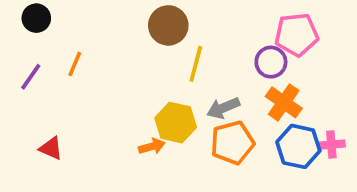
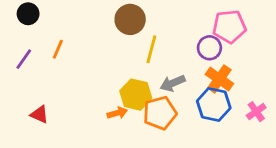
orange pentagon: (232, 143) -> (160, 113), moved
pink cross: (331, 145) -> (256, 112), turned -30
blue hexagon: (298, 146) -> (214, 104), moved

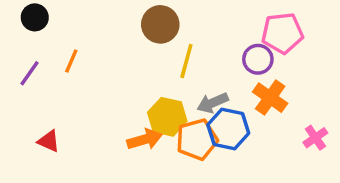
blue hexagon: (214, 104) -> (228, 129), moved
orange arrow: (117, 113) -> (145, 139), size x1.4

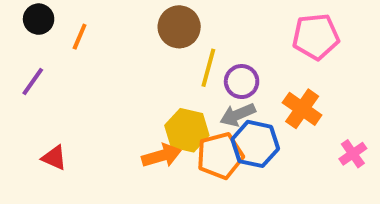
purple circle: (258, 59) -> (242, 82), moved
orange line: (71, 61) -> (80, 37), moved

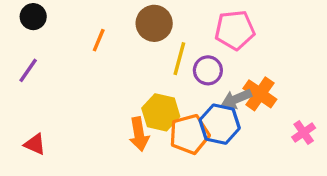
orange line: (80, 37) -> (99, 40), moved
pink pentagon: (316, 37) -> (235, 30), moved
gray arrow: (238, 115) -> (236, 99), moved
orange arrow: (162, 156) -> (139, 134), turned 96
red triangle: (54, 158) -> (35, 144), moved

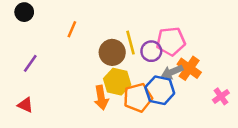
brown circle: (154, 23) -> (112, 52), moved
pink pentagon: (235, 30) -> (171, 41), moved
yellow line: (179, 59) -> (131, 43), turned -30
purple line: (28, 70) -> (30, 63), moved

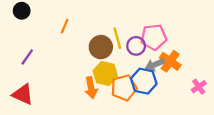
red triangle: (25, 105) -> (23, 94), size x1.5

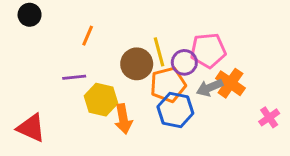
purple line: (27, 57) -> (74, 77), moved, turned 49
yellow hexagon: (105, 73) -> (101, 100), moved
blue hexagon: (144, 81) -> (175, 110), moved
orange pentagon: (124, 88) -> (168, 85), moved

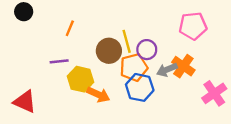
pink pentagon: (208, 50) -> (193, 26), moved
pink cross: (269, 117) -> (214, 93), size x1.5
orange arrow: (123, 119) -> (98, 95), turned -55

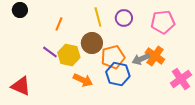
yellow line: (127, 41) -> (98, 17), moved
purple circle: (147, 50) -> (124, 18), moved
purple line: (59, 61) -> (50, 52), turned 42
yellow hexagon: (80, 79) -> (69, 55), moved

